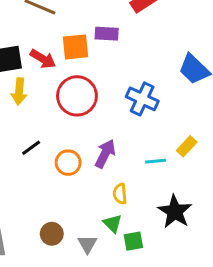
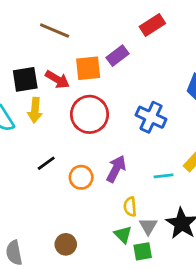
purple rectangle: (107, 34) -> (117, 56), turned -40
gray triangle: (87, 244) -> (148, 226), moved

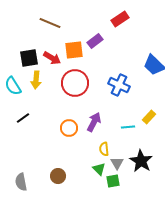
black line: (46, 163) -> (23, 118), moved

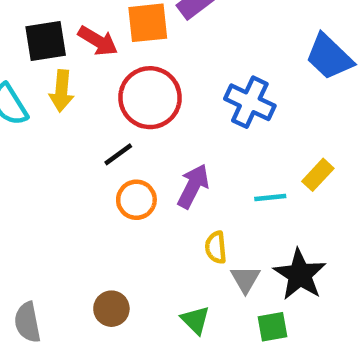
black line: (23, 118) -> (118, 154), moved
green triangle: (99, 169) -> (195, 320), moved
green square: (113, 181) -> (273, 327), moved

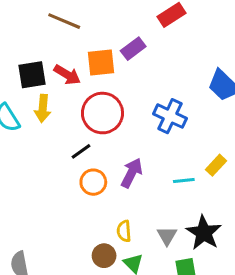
yellow semicircle: (216, 247) -> (124, 231), moved
brown circle: (111, 309) -> (104, 256), moved

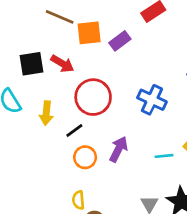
orange square: (101, 62) -> (89, 33), moved
yellow arrow: (43, 108) -> (46, 113), moved
yellow semicircle: (124, 231) -> (78, 200), moved

